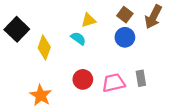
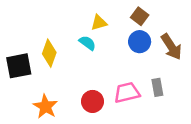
brown arrow: (153, 17) -> (171, 47), moved, turned -60
black square: (17, 29) -> (19, 66), moved, turned 35
red circle: (83, 79) -> (93, 101), moved

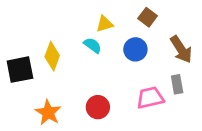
blue circle: (140, 42) -> (135, 49), moved
gray rectangle: (157, 87) -> (177, 84), moved
pink trapezoid: (127, 93) -> (150, 98), moved

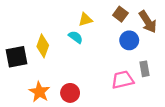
blue circle: (135, 49) -> (129, 40), moved
brown arrow: (181, 49) -> (148, 22), moved
red circle: (98, 107) -> (70, 93), moved

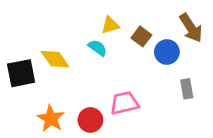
brown square: (120, 14) -> (141, 36), moved
yellow diamond: (43, 46) -> (55, 59), turned -55
pink trapezoid: (123, 80) -> (124, 103), moved

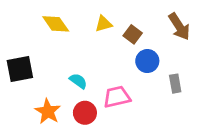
cyan semicircle: (98, 48) -> (78, 81), moved
blue circle: (167, 52) -> (147, 61), moved
yellow diamond: (55, 59) -> (56, 24), moved

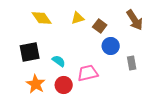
black square: (20, 69) -> (30, 52), moved

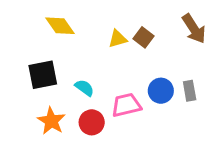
yellow triangle: (78, 18) -> (118, 39), moved
blue circle: (111, 46) -> (161, 91), moved

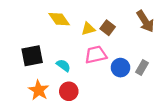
yellow diamond: (60, 26) -> (59, 19), moved
gray rectangle: (190, 91) -> (142, 68), turned 40
pink trapezoid: (126, 105) -> (96, 55), moved

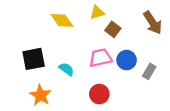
yellow triangle: (88, 29) -> (97, 12), moved
blue circle: (120, 68) -> (127, 60), moved
red circle: (69, 91) -> (99, 94), moved

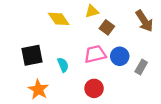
cyan semicircle: (66, 69) -> (63, 65), turned 32

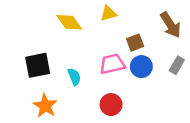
brown square: (107, 27) -> (135, 43), moved, turned 32
gray rectangle: (141, 67) -> (177, 65), moved

